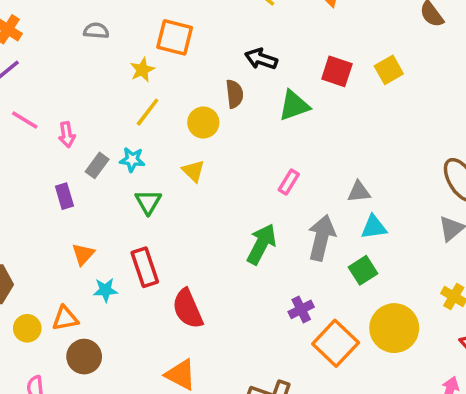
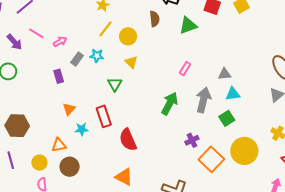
yellow circle: (203, 123) -> (128, 36), moved
pink arrow: (67, 135) -> (60, 42), turned -112
green triangle: (148, 202) -> (115, 84), moved
yellow circle: (27, 328) -> (39, 163), moved

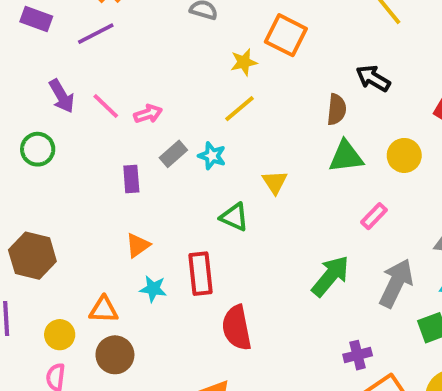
green triangle: (188, 25) -> (346, 157), moved
pink line: (36, 33) -> (106, 106), moved
yellow circle: (128, 36) -> (404, 155), moved
green triangle: (115, 84) -> (234, 217), turned -49

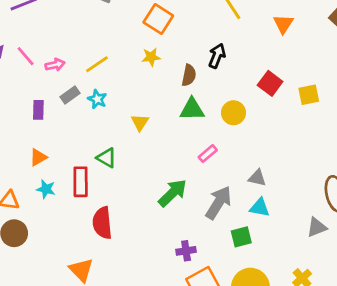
yellow star: (244, 62) -> (151, 57), moved
black arrow: (373, 78) -> (217, 56), turned 75
yellow line: (240, 109) -> (97, 64), moved
green triangle: (234, 217) -> (107, 158), moved

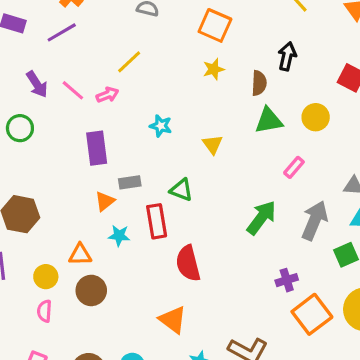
yellow line: (97, 64) -> (129, 62), moved
gray rectangle: (70, 95) -> (130, 182), moved, turned 36
purple rectangle: (38, 110) -> (97, 148), size x1.5

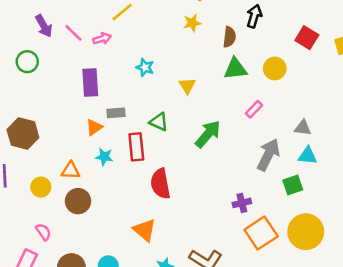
green arrow: (261, 218) -> (208, 134), moved
pink semicircle: (44, 311) -> (43, 232), moved, turned 138

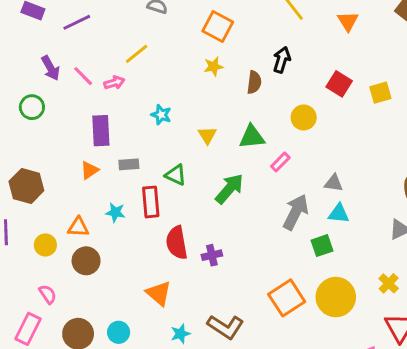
green triangle: (235, 69) -> (252, 137), moved
orange triangle: (94, 127) -> (90, 170), moved
purple cross: (242, 203) -> (212, 255), moved

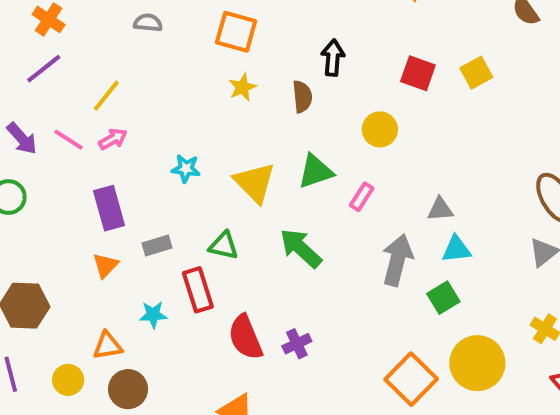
yellow line: (137, 54) -> (106, 96), moved
yellow triangle: (207, 135) -> (255, 182), size x1.6
green arrow: (229, 189) -> (301, 248), turned -76

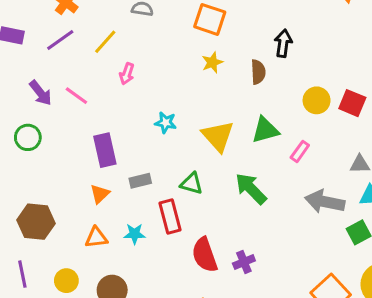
red square: (418, 73) -> (352, 103), moved
yellow line: (106, 96) -> (105, 42), moved
pink arrow: (113, 139) -> (127, 74), moved, turned 135
gray arrow: (397, 260) -> (325, 202), turned -96
orange triangle: (107, 346) -> (96, 238), moved

